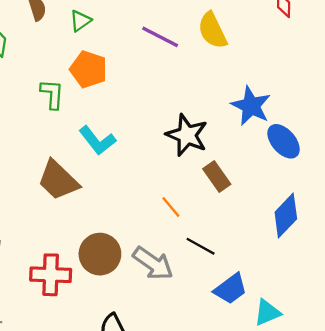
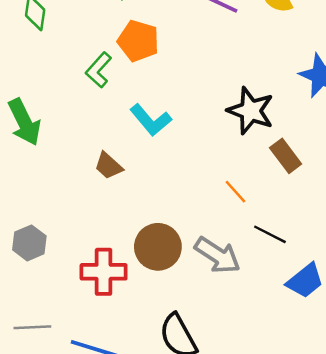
green L-shape: (52, 94) -> (99, 70), turned -140
brown trapezoid: (58, 180) -> (108, 166), size x0.6

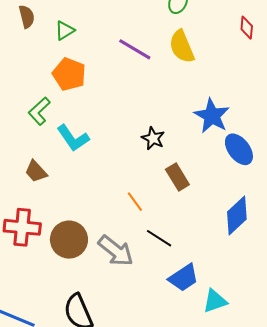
green L-shape: (99, 70) -> (39, 111), moved
black star: (251, 111) -> (153, 138), size x0.6
red cross: (104, 272) -> (22, 227), moved

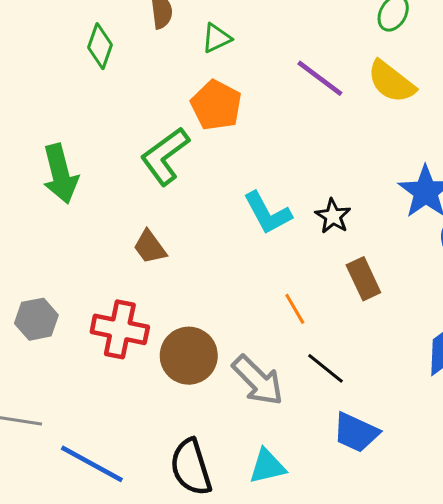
yellow semicircle: (182, 47) -> (391, 82), turned -36
green L-shape: (39, 111) -> (165, 156), size x1.4
cyan L-shape: (73, 138) -> (267, 213), moved
blue trapezoid: (183, 278) -> (356, 432), turned 52
cyan triangle: (215, 301) -> (267, 466), moved

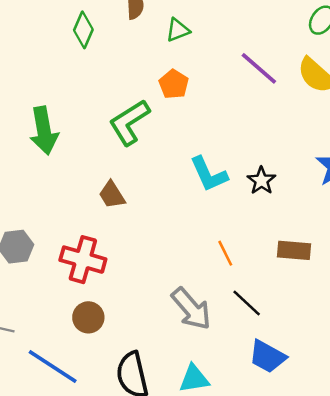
orange pentagon: (216, 105) -> (174, 84), size x0.7
brown rectangle: (363, 279) -> (294, 250), moved, turned -64
brown circle: (189, 356) -> (88, 317), moved, size x0.7

